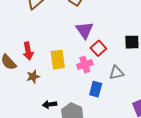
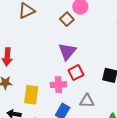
yellow rectangle: (58, 60) -> (31, 95), moved

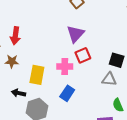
gray triangle: (87, 101) -> (109, 79), moved

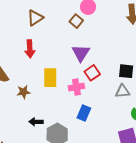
red arrow: (15, 36) -> (30, 49), moved
yellow rectangle: (37, 75) -> (50, 78), moved

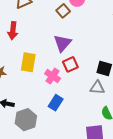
pink cross: (76, 87) -> (53, 76), turned 35

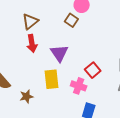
red arrow: (13, 31) -> (32, 43), moved
purple triangle: (62, 43) -> (59, 53), moved

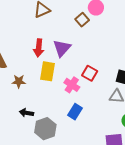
red arrow: (32, 43) -> (39, 48), moved
red square: (93, 70) -> (90, 73), turned -35

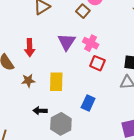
red arrow: (39, 48) -> (30, 48), moved
yellow rectangle: (47, 71) -> (56, 82), moved
pink cross: (72, 85) -> (91, 43), moved

